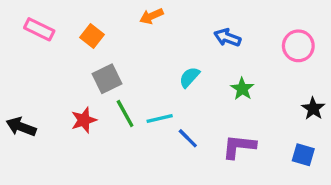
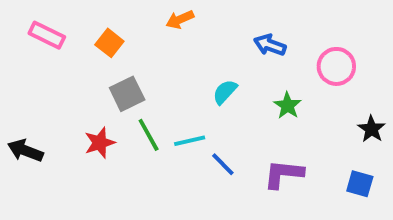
pink circle: (298, 46) -> (336, 66), moved

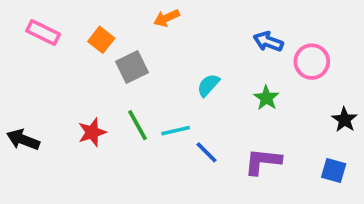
blue arrow: (270, 45) -> (268, 42), moved
gray square: (127, 94) -> (132, 67), moved

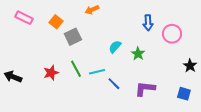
blue arrow: (268, 42) -> (148, 23), turned -112
green star: (266, 98) -> (138, 54), moved

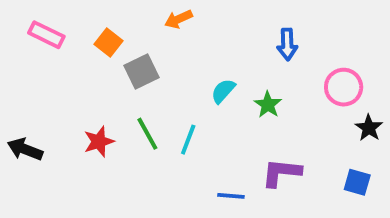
pink circle: (172, 34) -> (344, 87), moved
cyan line: (97, 72) -> (188, 140), turned -56
blue line: (114, 84) -> (231, 196), moved, turned -40

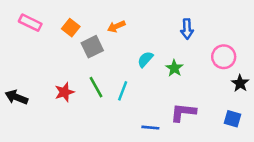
orange arrow: (178, 19) -> (116, 26), moved

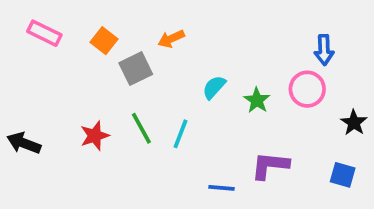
blue arrow: (187, 29) -> (324, 50), moved
pink circle: (224, 57) -> (307, 89), moved

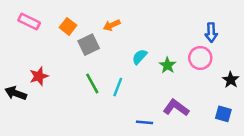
red star: (95, 136) -> (39, 76), moved
purple L-shape: (270, 166) -> (176, 108), turned 30

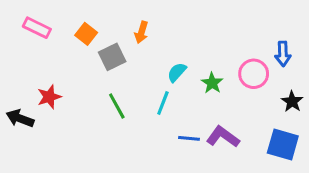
orange arrow: (112, 25) -> (141, 32), turned -49
blue arrow: (211, 32) -> (283, 54), moved
cyan line: (118, 87) -> (163, 103), moved
blue square: (223, 114) -> (283, 144), size x1.5
blue line: (144, 122) -> (189, 138), moved

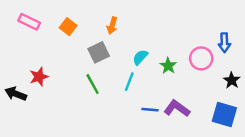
gray square: (112, 57) -> (99, 52), moved

